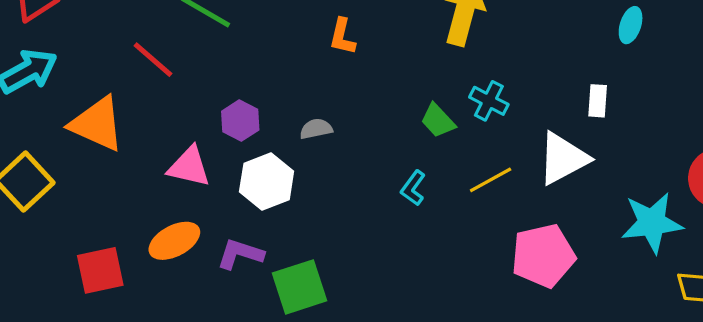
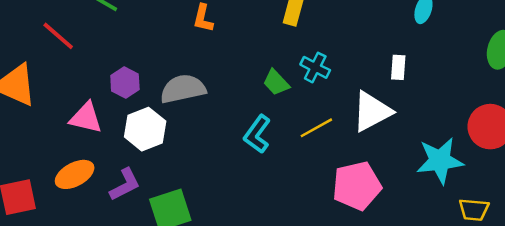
gray semicircle: (316, 129) -> (183, 89), size x1.8
cyan L-shape: (413, 188) -> (257, 134), size x1.4
purple L-shape: (240, 254) -> (125, 185), turned 135

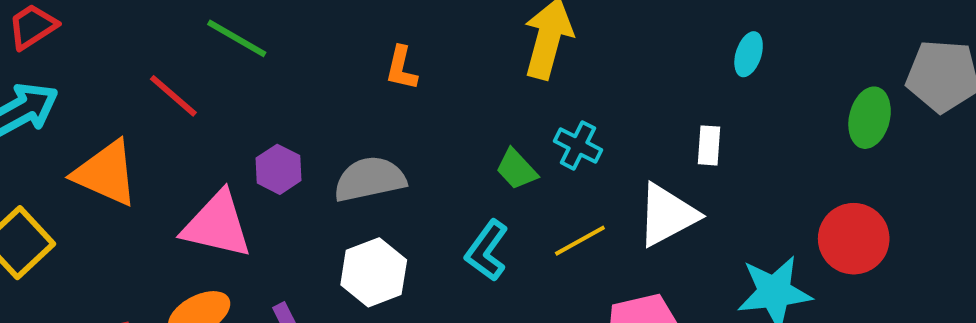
pink triangle: (86, 118) -> (217, 225), size x1.4
white hexagon: (145, 129) -> (374, 272), moved

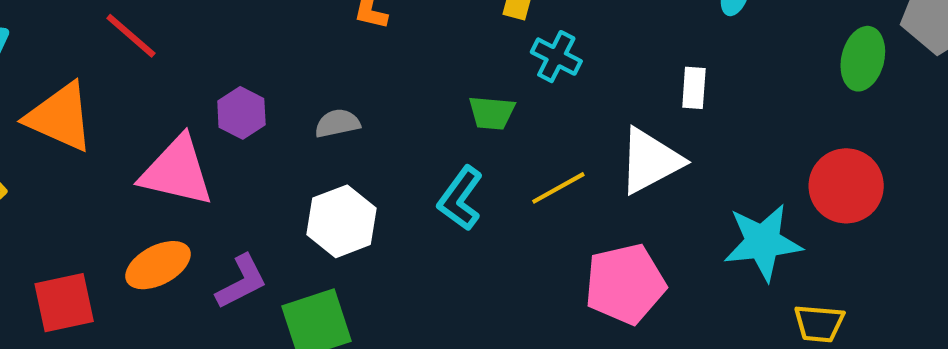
cyan cross: (578, 145) -> (556, 57), moved
green trapezoid: (517, 169) -> (492, 113), turned -42
gray semicircle: (370, 179) -> (337, 123), size x0.6

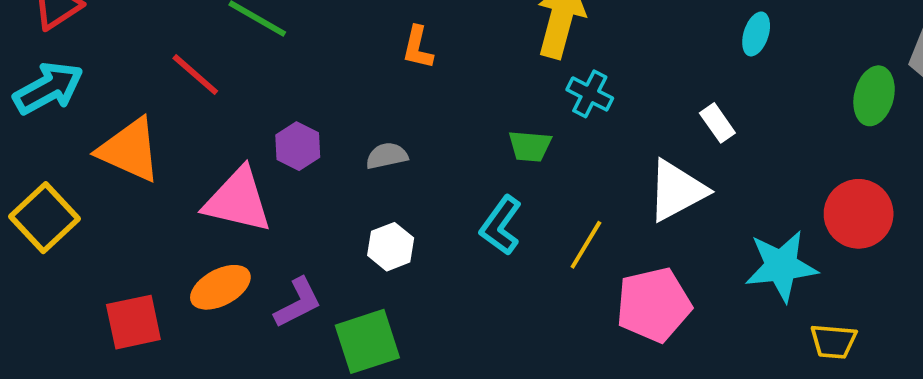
white rectangle: (694, 88) -> (717, 123), turned -39
yellow line: (558, 188) -> (586, 245), moved, turned -30
white hexagon: (342, 221) -> (391, 247), size x0.7

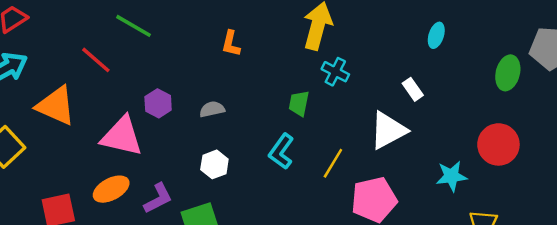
green trapezoid: (530, 146) -> (299, 103), turned 96
cyan star: (781, 266) -> (452, 176), size x0.7

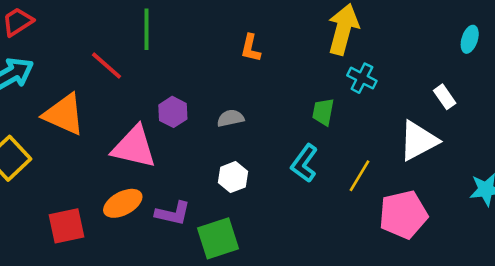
green line: (133, 26) -> (147, 29), turned 60
purple L-shape: (158, 198) -> (173, 213), turned 40

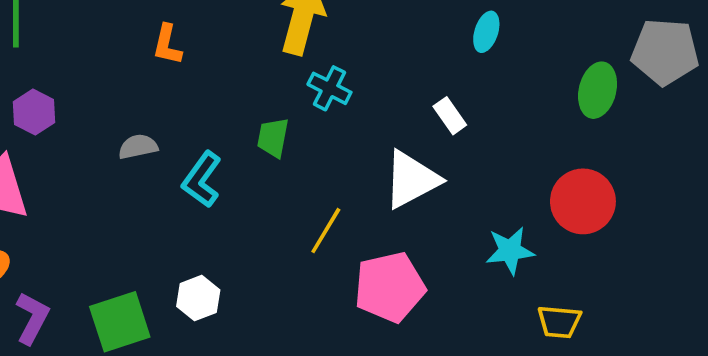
purple hexagon: (173, 112) -> (34, 112), moved
cyan L-shape: (304, 163) -> (202, 180), moved
white hexagon: (233, 177) -> (198, 298), moved
purple L-shape: (173, 213) -> (32, 318), moved, turned -75

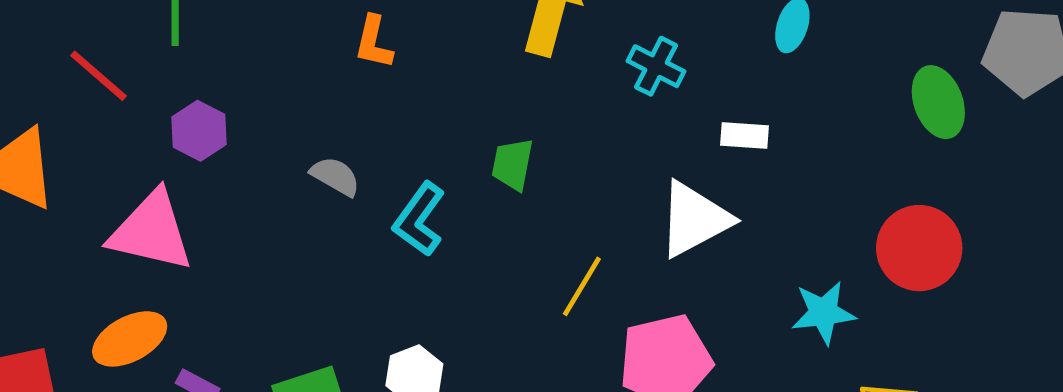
cyan cross: (329, 88) -> (656, 66), moved
green ellipse: (598, 90) -> (938, 102), turned -34
white rectangle: (450, 116) -> (745, 136), turned -51
gray semicircle: (138, 147) -> (335, 176), turned 42

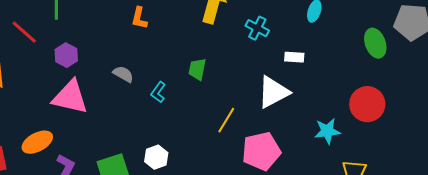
cyan L-shape: (419, 219) -> (158, 92), size x0.7
pink triangle: (151, 231) -> (70, 97), moved

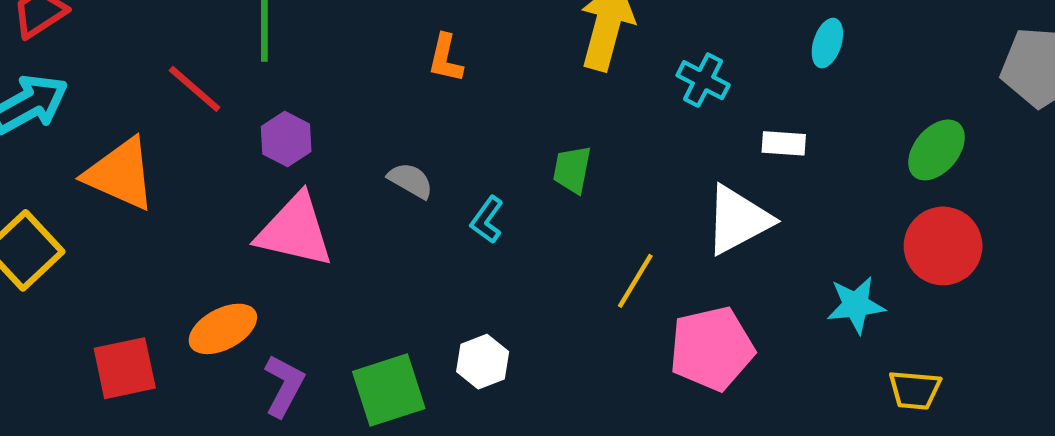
green ellipse: (375, 43) -> (937, 150), moved, turned 60

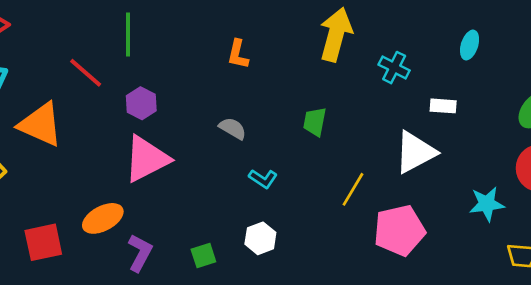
gray semicircle: (411, 181) -> (233, 128), moved
cyan L-shape: (487, 220) -> (263, 179), moved, turned -92
pink triangle: (295, 231) -> (147, 159), turned -40
green square: (389, 390) -> (203, 255), size x0.6

